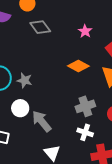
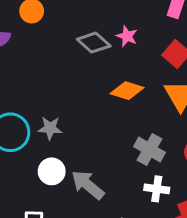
gray diamond: (40, 27) -> (94, 43), moved
gray cross: (85, 106) -> (150, 150), turned -30

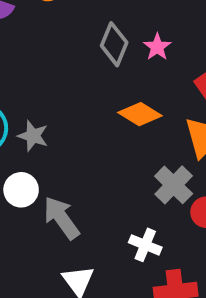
gray diamond: (94, 43) -> (114, 44), turned 56
gray cross: (150, 150) -> (174, 185), moved

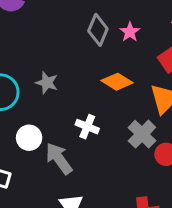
gray star: (33, 136) -> (47, 83), moved
white cross: (145, 245) -> (87, 127), moved

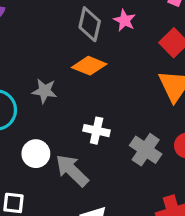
orange diamond: (117, 82) -> (89, 66), moved
gray cross: (142, 134) -> (146, 150), moved

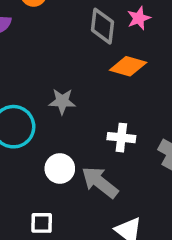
pink star: (124, 20) -> (139, 18), turned 30
orange diamond: (89, 66) -> (128, 66), moved

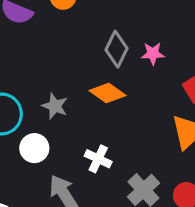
orange diamond: (128, 66) -> (107, 93), moved
white circle: (60, 168) -> (34, 148), moved

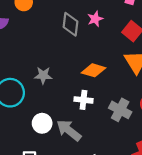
orange diamond: (107, 93) -> (94, 70), moved
white circle: (34, 148) -> (42, 123), moved

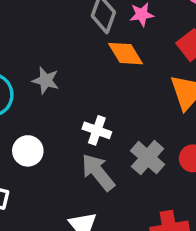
orange diamond: (94, 70) -> (126, 54), moved, turned 30
gray arrow: (69, 130) -> (98, 172), moved

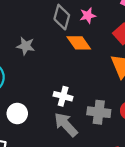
gray star: (46, 80) -> (26, 46), moved
gray cross: (148, 158) -> (99, 112), turned -30

